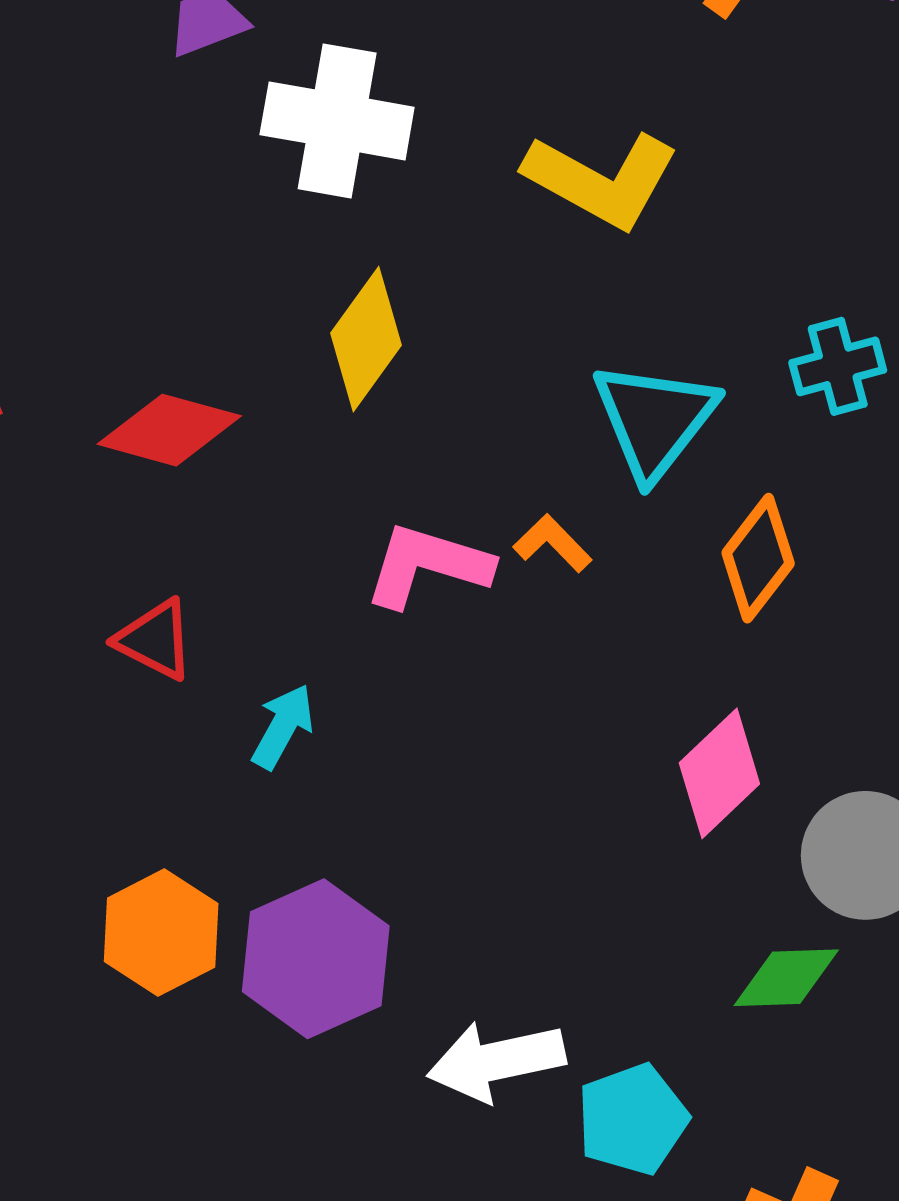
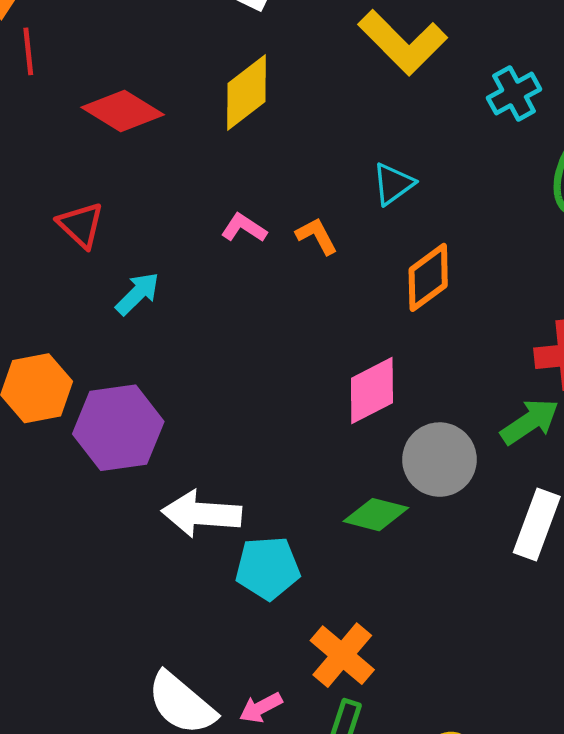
cyan cross: (838, 366) -> (514, 94), moved, turned -30
cyan triangle: (654, 420) -> (393, 184), size x0.6
pink L-shape: (428, 565) -> (244, 228), size x0.6

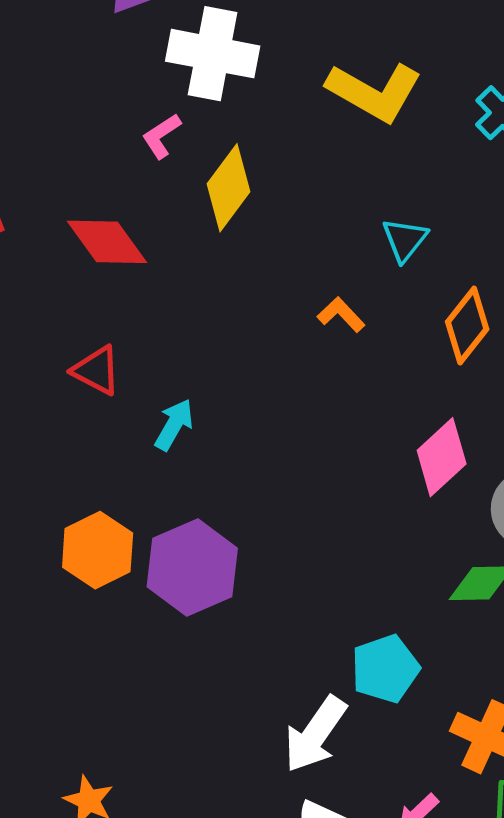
red diamond: (123, 111) -> (107, 242), turned 38
pink L-shape: (244, 228) -> (161, 136), moved, turned -51
white arrow: (201, 514) -> (315, 734), moved, turned -44

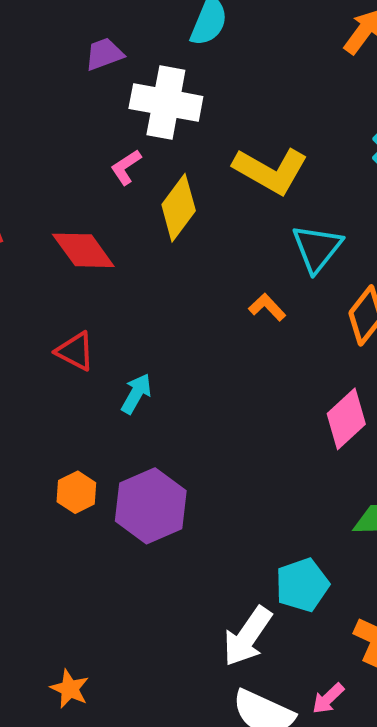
yellow L-shape: (374, 92) -> (271, 171), moved
cyan triangle: (405, 240) -> (317, 248), size x1.4
orange hexagon: (98, 550) -> (76, 492), size x0.7

